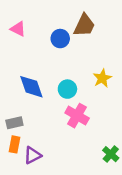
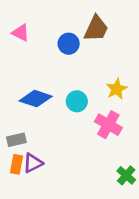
blue diamond: (31, 87) -> (36, 99), turned -52
pink cross: (77, 116) -> (108, 125), moved
purple triangle: (33, 155) -> (33, 163), moved

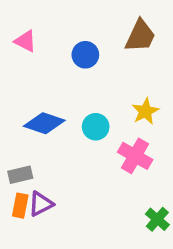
brown trapezoid: (96, 29) -> (140, 36), moved

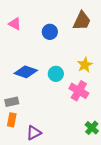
purple triangle: (41, 204) -> (34, 133), moved

